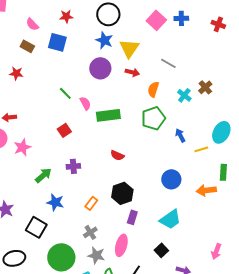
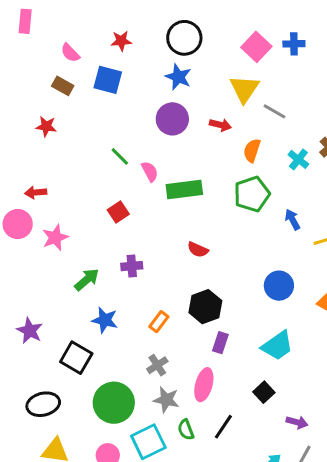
yellow triangle: (129, 48) -> (244, 89), moved

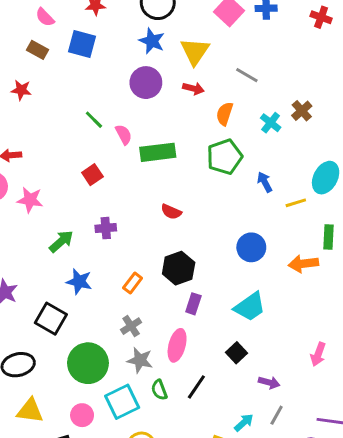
yellow triangle: (244, 89) -> (195, 51), moved
pink star: (55, 238) -> (30, 200), turned 30

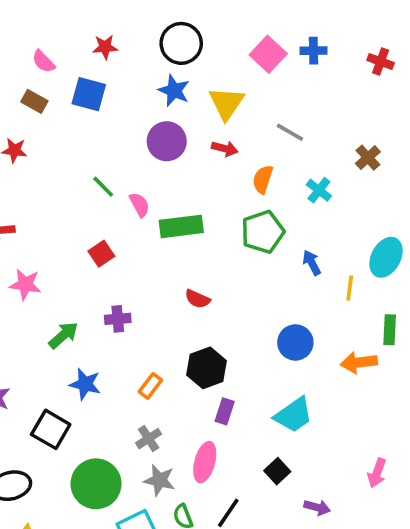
brown cross: (302, 111) -> (368, 158), moved
yellow line: (296, 203) -> (350, 288), turned -66

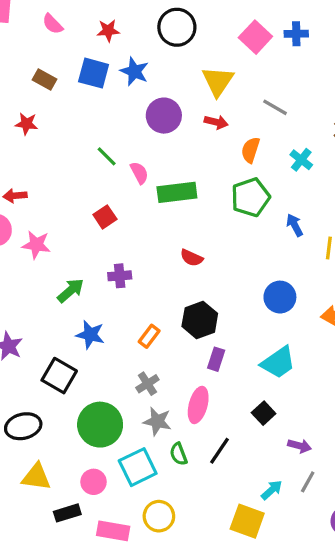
pink semicircle: (43, 62) -> (53, 24), moved
blue star: (174, 91) -> (134, 71), moved

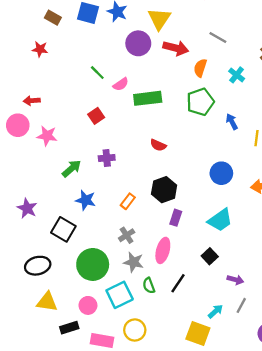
yellow triangle: (218, 81) -> (159, 19), moved
red arrow: (216, 122) -> (176, 48), size x1.5
pink semicircle: (139, 173) -> (121, 84), turned 84

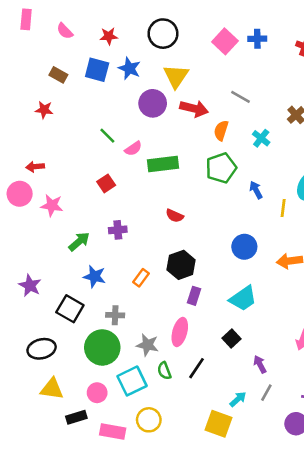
gray cross: (127, 235) -> (115, 315), moved, turned 35
purple arrow: (235, 280) -> (260, 364), turned -133

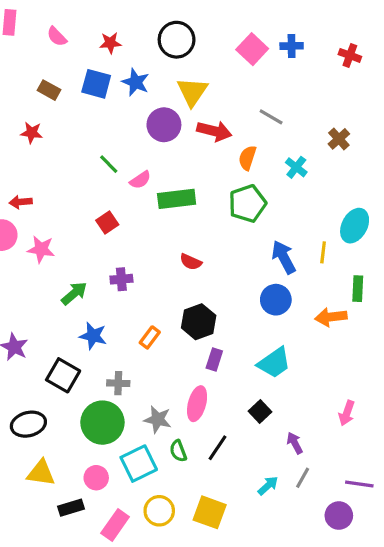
blue arrow: (256, 190) -> (284, 257), moved, size x1.5
yellow square: (219, 424) -> (210, 512), moved
pink rectangle: (113, 431) -> (115, 525), turned -65

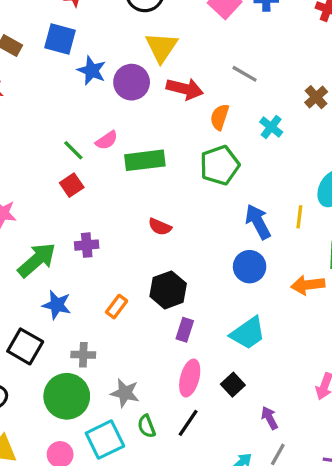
blue star: (136, 82) -> (92, 71), moved
green line: (109, 164) -> (73, 150), moved
green arrow: (74, 293) -> (37, 260), size x1.4
pink ellipse: (197, 404) -> (190, 378), moved

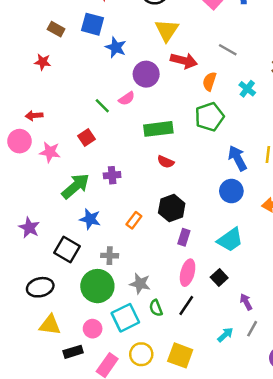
purple circle: (132, 82) -> (146, 74), moved
green rectangle: (145, 160) -> (158, 129), moved
red square: (72, 185) -> (86, 137), moved

